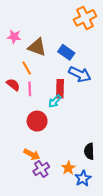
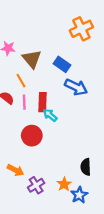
brown triangle: (37, 47) -> (32, 59), turned 30
red rectangle: (60, 89) -> (43, 102), moved
cyan arrow: (55, 101) -> (50, 115), turned 88
orange arrow: (32, 154) -> (16, 170), moved

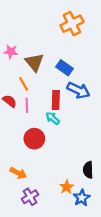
orange cross: (81, 29) -> (72, 24), moved
red rectangle: (43, 102) -> (56, 100), moved
purple cross: (36, 185) -> (30, 197), moved

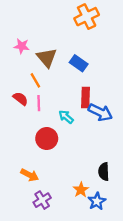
blue arrow: (78, 90) -> (100, 112), moved
red rectangle: (56, 100) -> (85, 97), moved

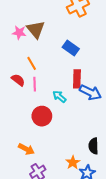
brown triangle: (47, 58) -> (36, 29), moved

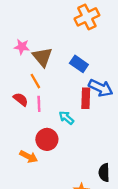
brown triangle: (36, 29) -> (42, 57), moved
blue arrow: (90, 92) -> (101, 88), moved
orange arrow: (26, 149) -> (29, 157), moved

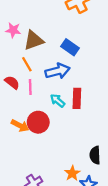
brown triangle: (42, 57) -> (34, 40), turned 50
blue arrow: (101, 88) -> (58, 71), moved, turned -40
red rectangle: (86, 98) -> (77, 98), moved
orange arrow: (29, 157) -> (20, 126), moved

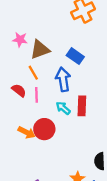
blue arrow: (58, 71) -> (63, 79), turned -85

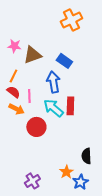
orange line: (33, 73) -> (13, 76), moved, turned 56
cyan arrow: (63, 108) -> (53, 108), size x1.5
orange arrow: (27, 132) -> (16, 109), moved

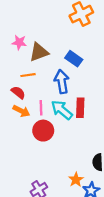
orange line: (13, 76) -> (28, 75), moved, turned 56
pink line: (29, 96) -> (41, 108), moved

